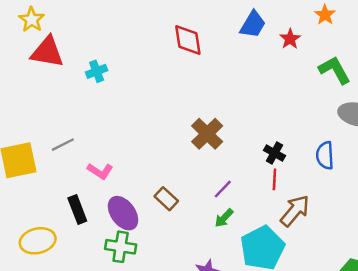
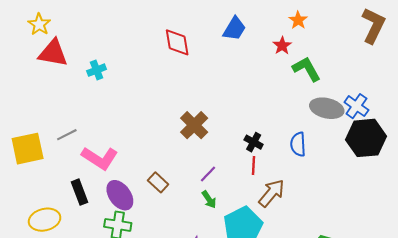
red star: (290, 39) -> (282, 46), moved
pink L-shape: (100, 171) -> (100, 158), size x1.6
green arrow: (224, 218) -> (209, 199), turned -78

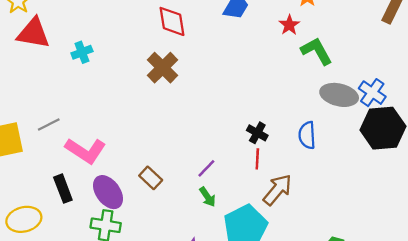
brown cross: (194, 125) -> (163, 68), moved

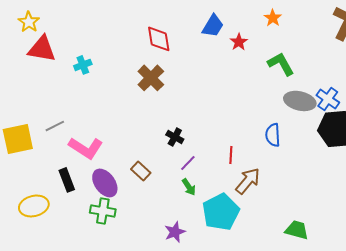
red star: (289, 25) -> (239, 42), moved
black cross: (257, 133) -> (175, 137), moved

